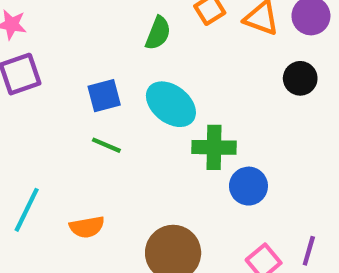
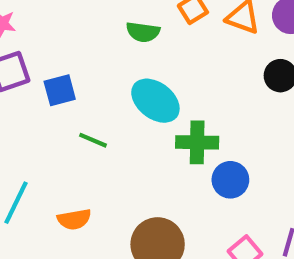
green semicircle: (158, 33) -> (143, 32), turned 76
blue square: (104, 96) -> (60, 90), moved

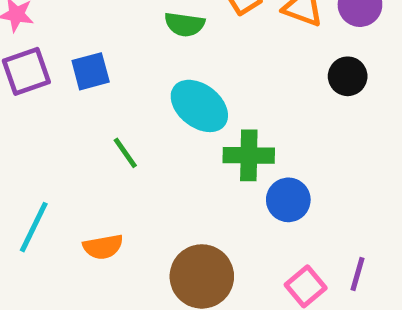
blue square: (60, 90) -> (91, 71), moved
green line: (93, 140) -> (125, 153), turned 32

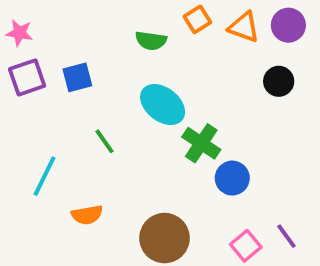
green cross: (249, 155) -> (201, 143), turned 33
cyan line: (34, 227) -> (45, 176), moved
purple line: (358, 274) -> (286, 236), turned -52

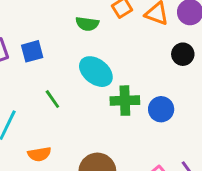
green cross: (201, 143) -> (125, 101), turned -36
blue circle: (232, 178) -> (161, 109), moved

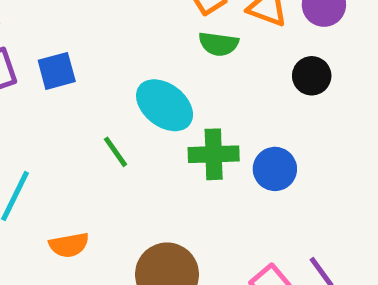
green semicircle: (87, 24) -> (218, 44), moved
green line: (52, 99) -> (116, 152), moved

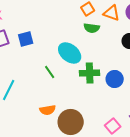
orange semicircle: (69, 245) -> (48, 110), moved

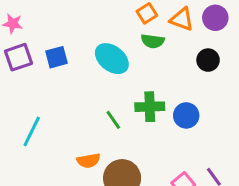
cyan ellipse: (70, 53) -> (112, 59), moved
green line: (50, 72) -> (113, 120), moved

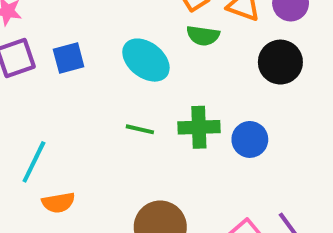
black circle: (208, 60) -> (280, 62), size x1.4
green line: (113, 120) -> (140, 129), moved, turned -42
orange semicircle: (89, 161) -> (58, 203), moved

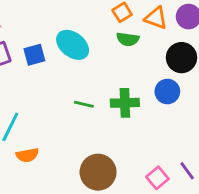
cyan ellipse: (146, 60) -> (73, 45), moved
blue circle: (250, 139) -> (167, 92), moved

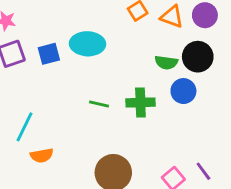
green semicircle: (128, 39) -> (166, 62), moved
cyan ellipse: (73, 45) -> (88, 44), turned -36

